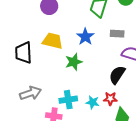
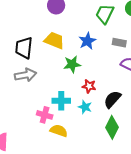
black semicircle: (117, 75) -> (112, 99), moved
gray arrow: (30, 93) -> (26, 75), moved
red star: (110, 99) -> (89, 86), moved

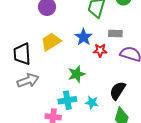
yellow trapezoid: (54, 40) -> (51, 42), turned -45
green star: (72, 64) -> (77, 74), moved
red star: (89, 86) -> (100, 50), moved

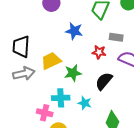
blue star: (84, 37) -> (74, 31), moved, turned -30
yellow trapezoid: (51, 42) -> (51, 61), moved
black semicircle: (118, 91) -> (104, 81), moved

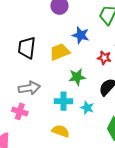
yellow trapezoid: (51, 61) -> (60, 52), moved
gray arrow: (24, 74) -> (29, 88), moved
pink cross: (45, 113) -> (20, 111), moved

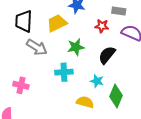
gray arrow: (29, 88) -> (37, 47), moved, turned 45
cyan star: (87, 108) -> (97, 81), moved
yellow semicircle: (61, 131) -> (85, 102), moved

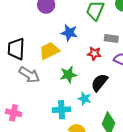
cyan cross: (64, 72) -> (62, 110), moved
cyan star: (97, 81) -> (84, 99), moved

